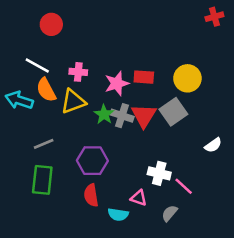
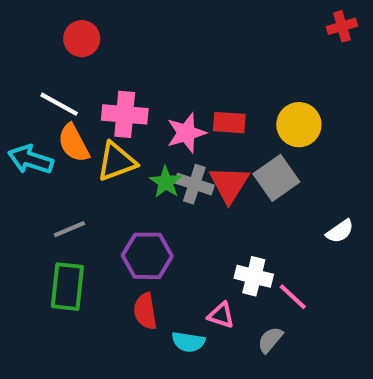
pink cross: (78, 72) -> (125, 114), size x1.5

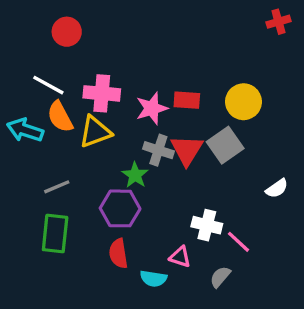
green star: (166, 182) -> (135, 175), moved

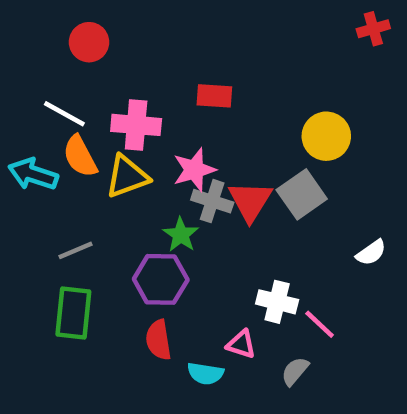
red rectangle: (187, 100) -> (214, 96), moved
pink star: (152, 108) -> (194, 170), moved

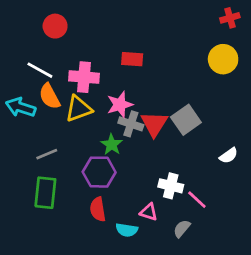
yellow circle: (326, 136) -> (223, 59), moved

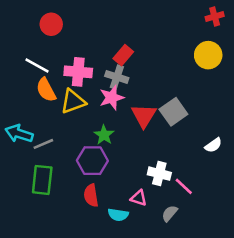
red rectangle: (132, 59) -> (123, 55), turned -54
cyan arrow: (21, 107) -> (19, 134), moved
gray cross: (131, 124) -> (117, 77), moved

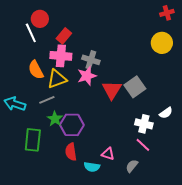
red rectangle: (123, 55) -> (64, 36), moved
white line: (37, 65) -> (31, 33), moved, turned 36
green star: (104, 135) -> (55, 119), moved
gray line: (43, 144) -> (47, 100), moved
white cross: (159, 174) -> (144, 124), moved

